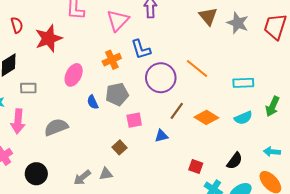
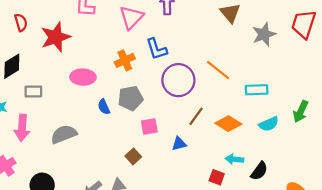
gray star: (238, 23) -> (264, 34), moved, turned 30
pink ellipse: (74, 75) -> (83, 77), turned 65
cyan rectangle: (243, 83) -> (257, 90), moved
cyan arrow: (272, 152) -> (234, 159), moved

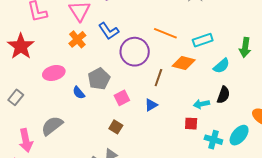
orange cross: (125, 60) -> (77, 39), moved
gray rectangle: (33, 91) -> (16, 97), turned -35
orange diamond: (228, 124) -> (184, 63), moved
pink arrow: (22, 128) -> (26, 140), moved
black semicircle: (259, 171) -> (223, 95), moved

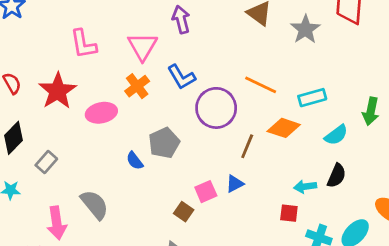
pink ellipse: (54, 73) -> (101, 113), moved
pink square: (122, 98) -> (206, 192), moved
gray semicircle: (52, 126) -> (95, 205), turned 85

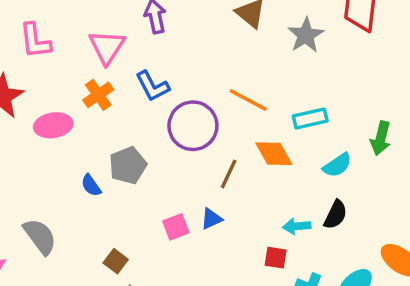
orange diamond: (284, 128) -> (274, 154), turned 40
brown square: (184, 212) -> (116, 261), moved

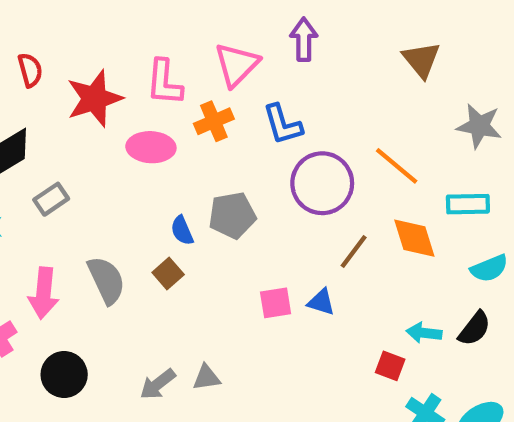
gray star: (306, 35) -> (479, 126), moved, turned 30
pink L-shape: (35, 41) -> (164, 82), moved
blue triangle: (211, 219) -> (321, 302), turned 30
brown square: (116, 261) -> (168, 273), moved

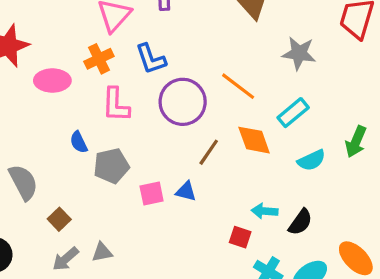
pink L-shape: (164, 82) -> (116, 105), moved
cyan rectangle: (468, 204) -> (293, 113), turned -36
gray pentagon: (232, 215) -> (111, 166), moved
brown square: (168, 273) -> (59, 219), moved
black semicircle: (475, 329) -> (300, 222), moved

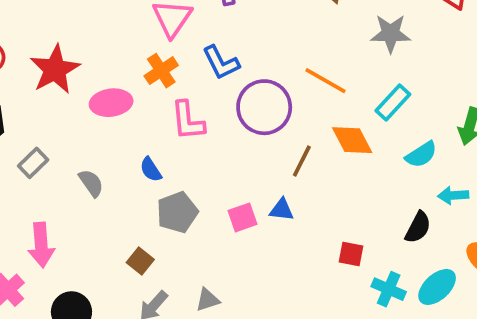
gray pentagon: (111, 166) -> (177, 212), moved
gray semicircle: (23, 182) -> (91, 183), moved, size x0.7
cyan arrow: (264, 211) -> (453, 195), moved
gray triangle: (102, 252) -> (208, 300), moved

